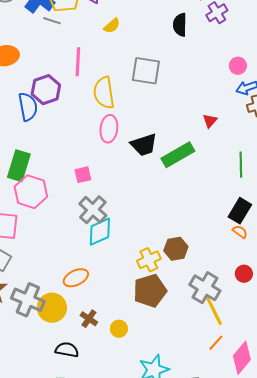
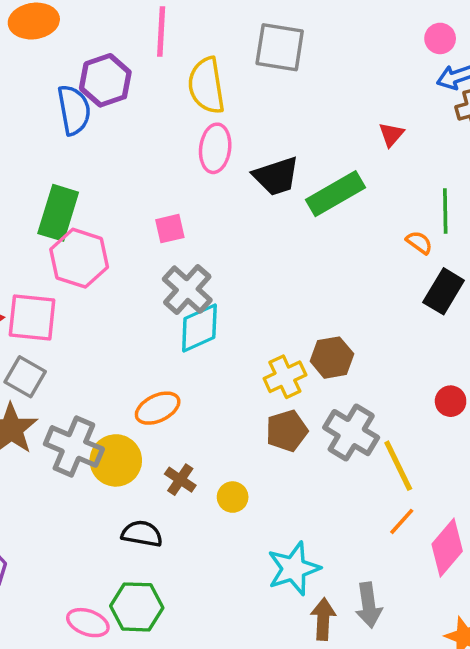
orange semicircle: (240, 232) -> (419, 242), moved
gray cross: (205, 288) -> (351, 433), moved
brown pentagon: (150, 291) -> (287, 431), size x0.7

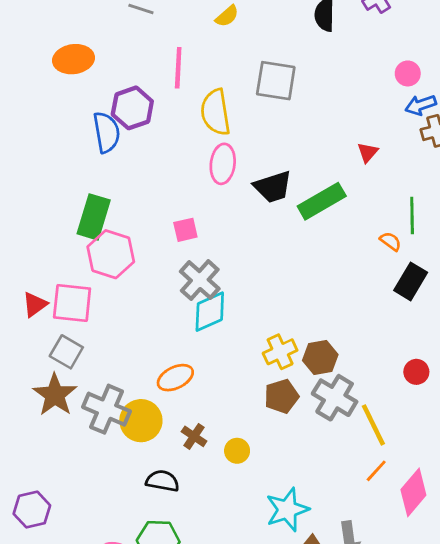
brown hexagon: (332, 358) -> (320, 358), moved

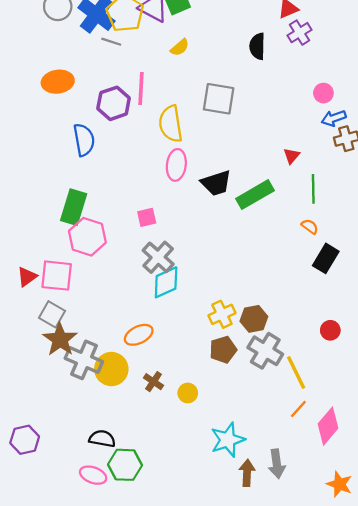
purple hexagon: (132, 108) -> (114, 103), moved
green line: (412, 215) -> (313, 189), moved
brown star: (55, 395) -> (60, 339), moved
black semicircle: (162, 481) -> (102, 439), moved

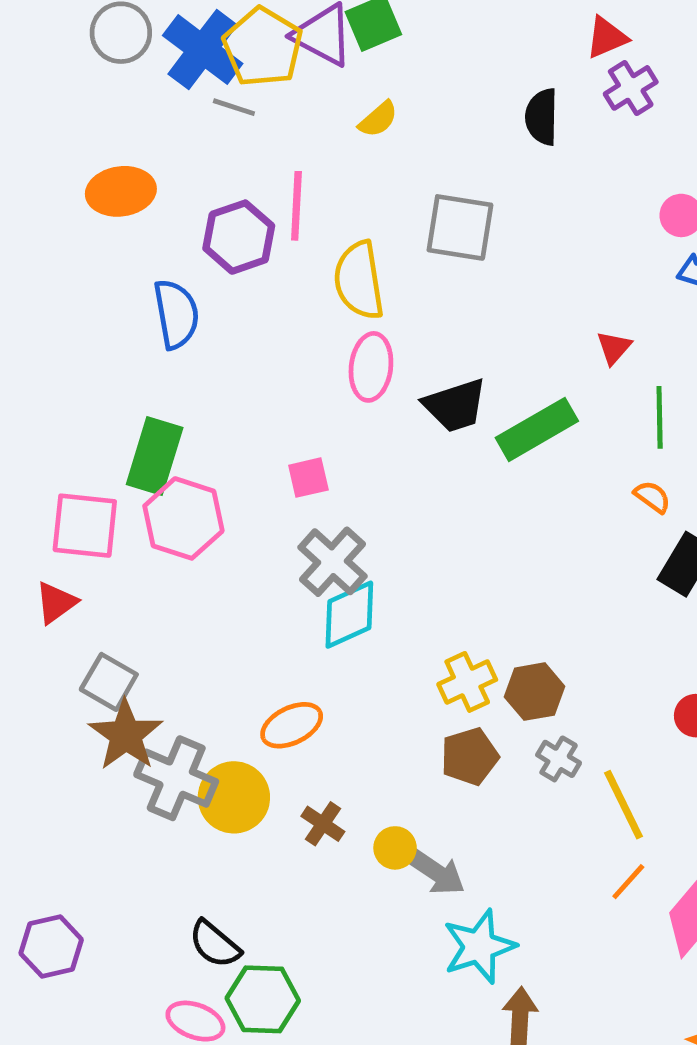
pink square: (57, 276) -> (85, 526), moved
gray cross: (265, 351) -> (559, 759), size x0.6
black semicircle: (102, 439) -> (215, 944), turned -150
gray arrow: (277, 464) -> (436, 872), moved, turned -48

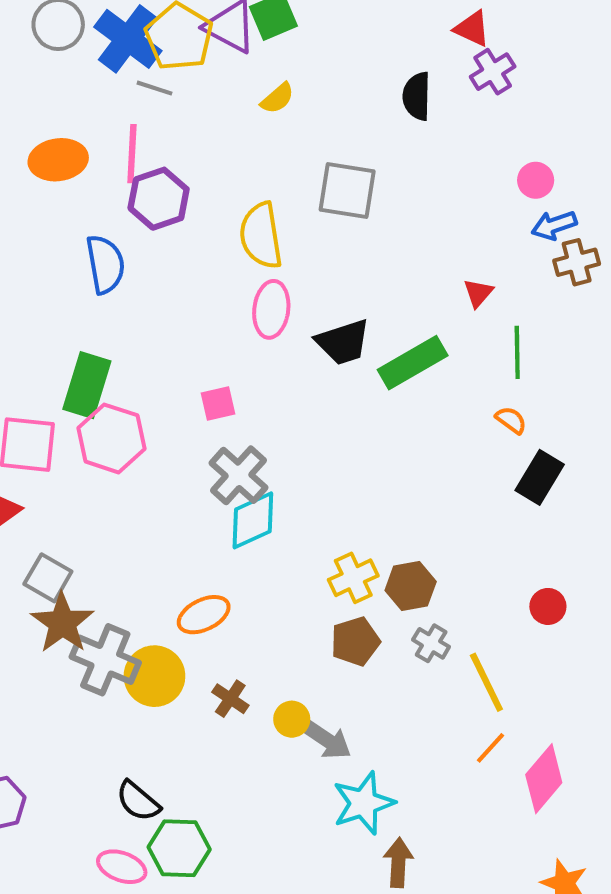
red triangle: (607, 37) -> (472, 29), turned 48
pink line: (296, 206) -> (132, 154), moved

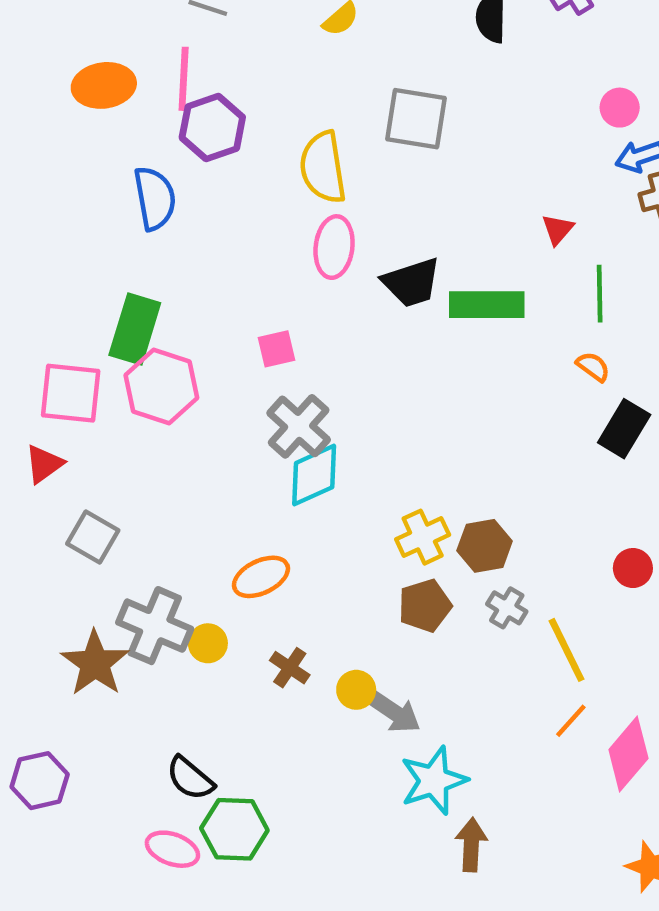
green rectangle: (413, 363) -> (487, 305), turned 30
brown star: (62, 623) -> (95, 663), moved
yellow circle: (154, 676) -> (208, 643), size x0.6

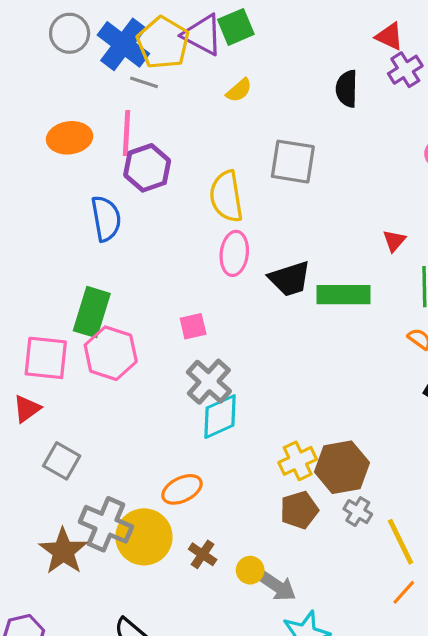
brown hexagon: (485, 546) -> (342, 467), size x1.4
yellow circle: (208, 643) -> (144, 537), size x2.0

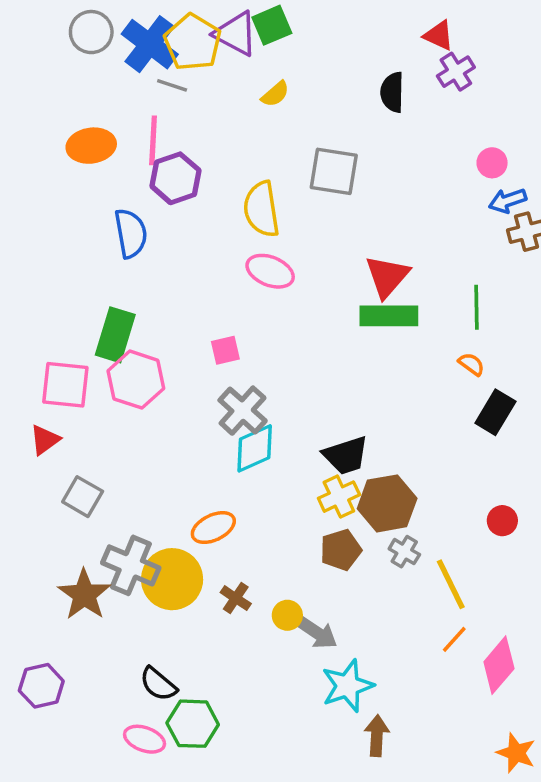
red triangle: (394, 241) -> (387, 276), moved, size x1.8
pink ellipse: (234, 253) -> (270, 271), turned -75
black trapezoid: (290, 279) -> (346, 455), moved

